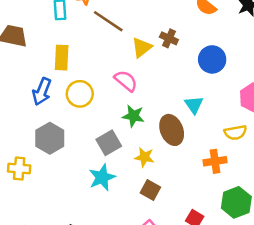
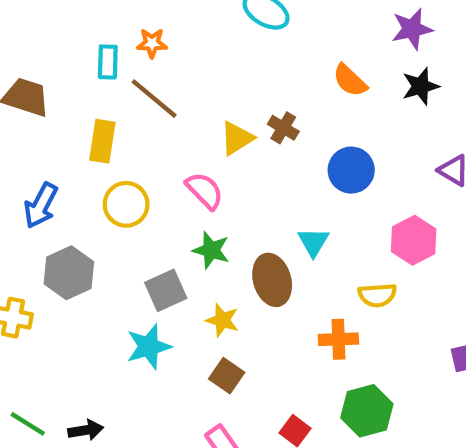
brown line: (108, 21) -> (154, 99), moved
blue arrow: (42, 91) -> (41, 205), moved

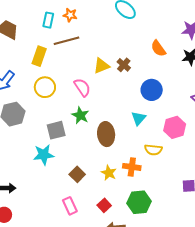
brown line: (154, 99) -> (67, 41), turned -65
cyan triangle: (313, 242) -> (139, 118), moved
yellow star: (222, 320) -> (109, 173), moved

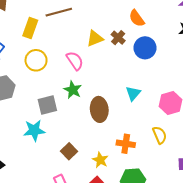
orange semicircle: (158, 48) -> (137, 18), moved
blue circle: (152, 90) -> (145, 48), moved
yellow semicircle: (153, 150) -> (160, 135), moved, turned -120
yellow star: (109, 173) -> (100, 160), moved

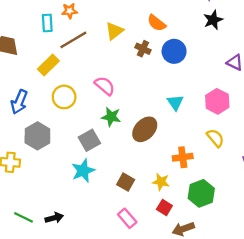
yellow rectangle: (30, 28) -> (48, 65), turned 42
yellow triangle: (95, 38) -> (114, 31), moved
brown ellipse: (99, 109) -> (145, 129), turned 65

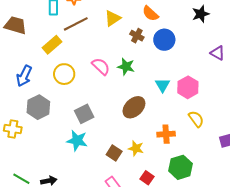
pink hexagon: (217, 101) -> (188, 87), moved
green star: (111, 117) -> (126, 67), moved
cyan star: (83, 171) -> (77, 141), turned 30
yellow star: (161, 182) -> (136, 148), moved

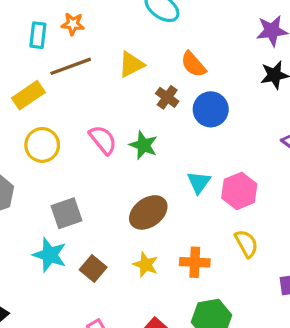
yellow star: (136, 148) -> (146, 265), moved
brown square: (114, 153) -> (93, 269), moved

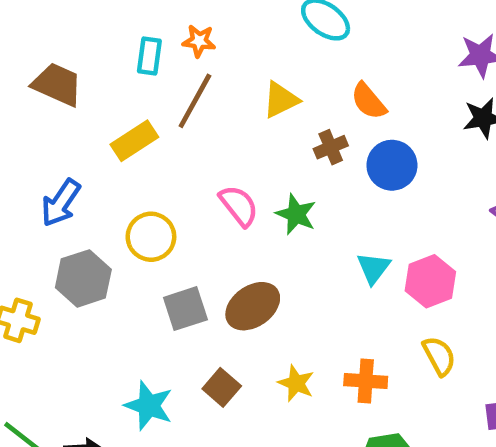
brown line: (71, 66) -> (195, 101), turned -42
brown cross: (167, 97) -> (331, 147), turned 30
yellow circle: (42, 145) -> (151, 237), moved
brown ellipse: (148, 212) -> (253, 306), moved
cyan star: (50, 255) -> (149, 406), moved

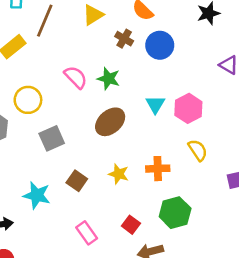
brown cross: (331, 147) -> (124, 39), turned -30
brown ellipse: (253, 306) -> (110, 122), moved

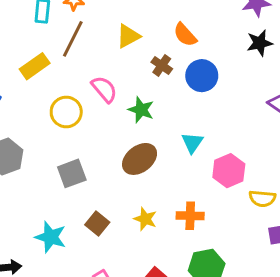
pink semicircle: (76, 77) -> (104, 89), moved
yellow circle: (28, 100) -> (66, 112), moved
pink hexagon: (188, 108) -> (229, 171), moved
yellow semicircle: (198, 150) -> (262, 198), moved, turned 125

